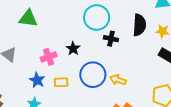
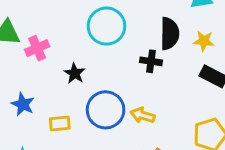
black cross: (111, 39) -> (151, 61), moved
pink cross: (49, 57) -> (37, 48), moved
blue star: (37, 80) -> (23, 104), moved

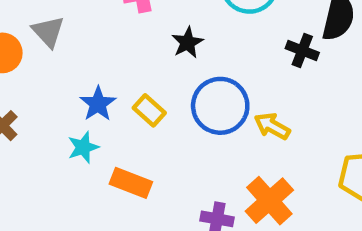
blue star: (23, 104) -> (98, 104), moved
yellow rectangle: (60, 123) -> (149, 110), turned 35

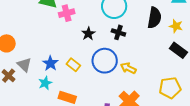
gray triangle: (48, 32) -> (24, 65), moved
black cross: (302, 50) -> (118, 32), moved

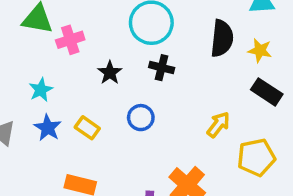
blue circle: (105, 61) -> (141, 118), size x0.6
yellow arrow: (128, 68) -> (218, 125), moved, turned 105
cyan star: (45, 83) -> (41, 90), moved

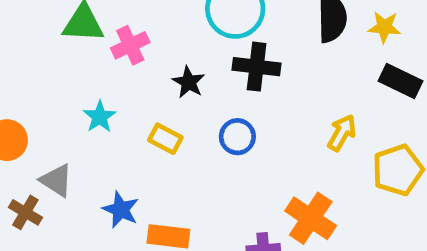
black cross: (162, 68) -> (257, 67), size x1.4
blue star: (48, 128) -> (121, 210), moved
yellow rectangle: (87, 128) -> (165, 139), moved

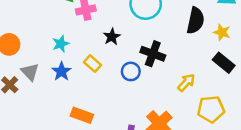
black cross: (257, 67) -> (153, 54), moved
blue star: (121, 210) -> (61, 72), moved

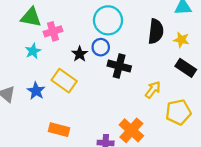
cyan star: (61, 44) -> (33, 51), moved
yellow rectangle: (93, 64) -> (64, 81), size x1.5
blue circle: (131, 71) -> (101, 47), moved

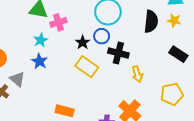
yellow star: (181, 40) -> (174, 20), moved
yellow rectangle: (64, 81) -> (87, 67), moved
yellow arrow: (153, 90) -> (137, 74), moved, turned 126
blue star: (36, 91) -> (39, 61), moved

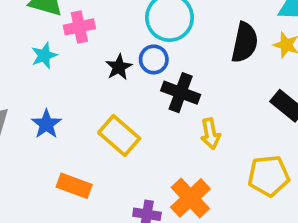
blue star: (39, 61) -> (46, 124), moved
yellow rectangle: (87, 67) -> (119, 135), moved

